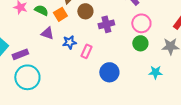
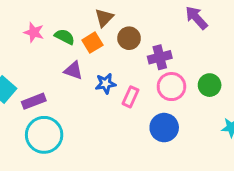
pink circle: (141, 23) -> (171, 87), moved

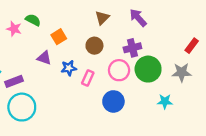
brown triangle: (104, 18) -> (102, 18), moved
green semicircle: (65, 37) -> (33, 20), moved
brown circle: (129, 38) -> (94, 46), moved
purple cross: (160, 57) -> (132, 48), moved
green circle: (210, 85) -> (148, 69), size x1.5

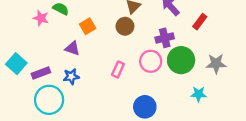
brown circle: (94, 46) -> (125, 26), moved
red rectangle: (192, 46) -> (200, 22), moved
blue star: (69, 68) -> (71, 76), moved
blue circle: (113, 101) -> (145, 107), moved

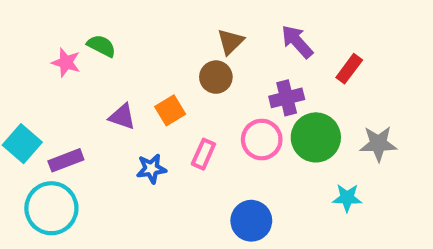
orange square: (88, 26) -> (170, 110), moved
blue star: (71, 76) -> (151, 169), moved
cyan circle: (49, 100) -> (51, 208), moved

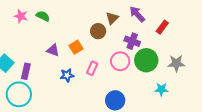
brown triangle: (230, 42) -> (112, 18), moved
pink star: (66, 62) -> (21, 16), moved
purple cross: (287, 98) -> (132, 41), turned 35
purple rectangle: (66, 160) -> (26, 71), turned -56

